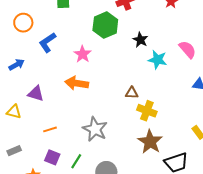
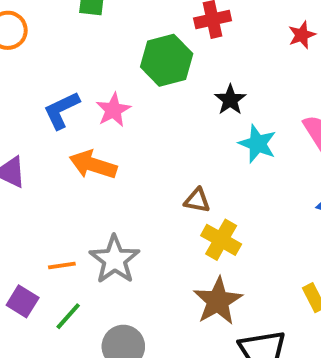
blue L-shape: (47, 42) -> (61, 110), moved
orange line: (50, 129) -> (62, 265), moved

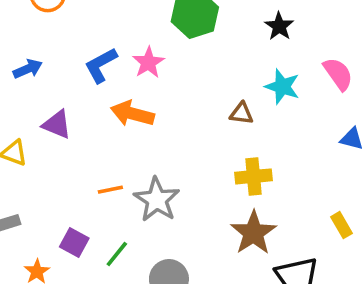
black star: (230, 100) -> (279, 26), moved
brown triangle: (197, 200) -> (242, 113), moved
yellow cross: (221, 240) -> (254, 176), turned -32
orange line: (62, 265) -> (110, 190), moved

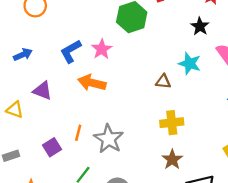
black star: (279, 26) -> (200, 26), moved
orange line: (110, 190) -> (78, 133), turned -63
brown star: (253, 233) -> (172, 160), size x0.7
purple square: (74, 243) -> (52, 147), moved, turned 30

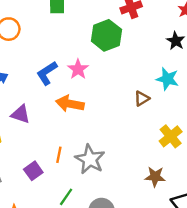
brown triangle: (163, 82) -> (142, 99), turned -35
yellow cross: (172, 123) -> (171, 136), moved, turned -30
brown star: (172, 160) -> (155, 177), turned -30

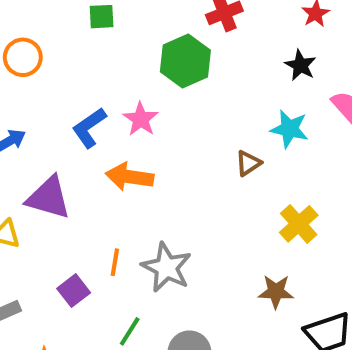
purple triangle: (21, 114) -> (49, 198), size x1.4

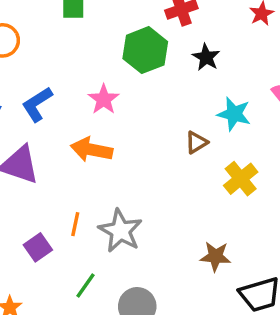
black star: (300, 65) -> (206, 57), moved
blue L-shape: (89, 128) -> (37, 104), moved
yellow cross: (299, 224) -> (241, 179), moved

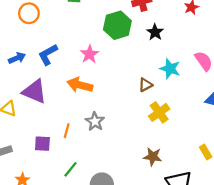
yellow cross: (241, 179) -> (159, 112), moved
gray star: (120, 231) -> (95, 121), moved, size x0.7
purple square: (38, 247) -> (42, 144), turned 35

